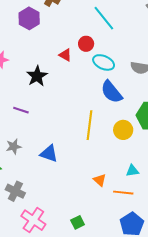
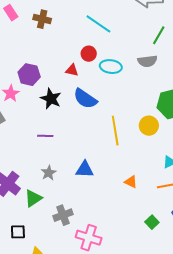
purple hexagon: (29, 18) -> (29, 75), moved
blue semicircle: (111, 92) -> (85, 99), moved
orange triangle: (100, 180) -> (131, 182), moved
gray cross: (15, 191) -> (63, 215), turned -30
green square: (78, 222) -> (152, 222), moved

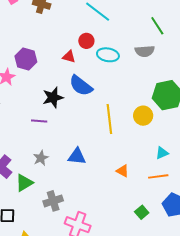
green line: (159, 35) -> (157, 26), turned -66
black star: (51, 99) -> (53, 97), moved, turned 30

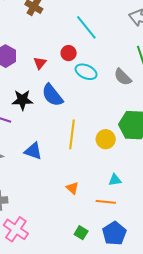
gray semicircle: (145, 51) -> (123, 77), turned 36
red triangle: (69, 57) -> (40, 63), moved, turned 40
blue triangle: (77, 156) -> (33, 151), moved
green square: (142, 212) -> (81, 233), turned -32

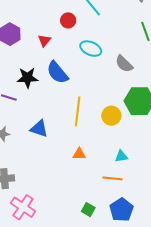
red circle: (69, 53) -> (68, 20), moved
gray semicircle: (123, 77) -> (124, 64), moved
orange triangle: (72, 188) -> (79, 154), moved, turned -40

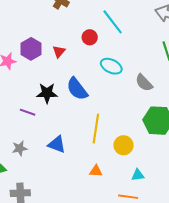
red triangle: (44, 41) -> (59, 51), moved
yellow circle: (111, 116) -> (123, 145), moved

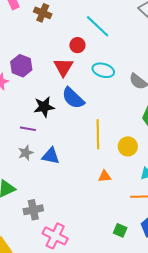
red triangle: (59, 51) -> (63, 67), moved, size x1.5
blue triangle: (57, 144) -> (51, 156), moved
gray star: (20, 148) -> (26, 153), moved

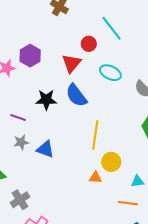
purple line: (28, 129) -> (18, 117), moved
yellow circle: (128, 146) -> (111, 162), moved
gray cross: (33, 210) -> (20, 200), turned -30

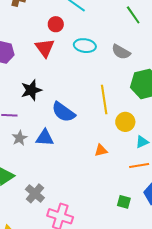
blue semicircle: (76, 95) -> (63, 112), moved
yellow line: (95, 135) -> (104, 100), moved
yellow circle: (111, 162) -> (125, 122), moved

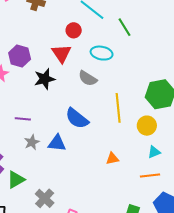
green line: (133, 15) -> (124, 27), moved
gray semicircle: (121, 52) -> (88, 78), moved
black star: (31, 90) -> (45, 79), moved
yellow circle: (125, 122) -> (147, 126), moved

